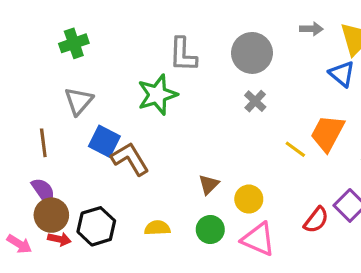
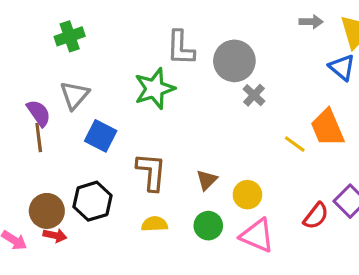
gray circle: (252, 53) -> (234, 61), moved
orange trapezoid: (327, 133) -> (327, 128), turned -51
brown L-shape: (130, 159) -> (151, 172), moved, turned 36
purple semicircle: (43, 191) -> (39, 113), moved
black hexagon: (96, 226) -> (92, 201), moved

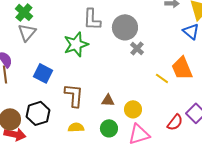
green cross: (70, 36) -> (24, 12), turned -30
gray triangle: (75, 95) -> (27, 32), moved
brown triangle: (207, 180) -> (108, 100), turned 48
red arrow: (55, 235) -> (15, 134), size x1.5
pink triangle: (257, 235) -> (139, 134), turned -40

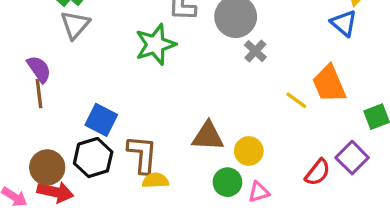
blue square: (43, 73) -> (101, 120), moved
brown L-shape: (74, 95) -> (142, 154), moved
brown triangle: (108, 100) -> (208, 136), size x1.5
green circle: (109, 128) -> (227, 182), moved
pink triangle: (139, 134) -> (259, 192), size x0.6

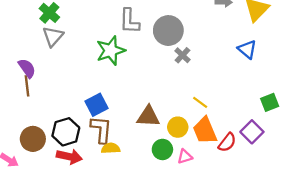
blue triangle: (344, 23) -> (247, 49), moved
orange trapezoid: (329, 84) -> (205, 131), moved
yellow line: (296, 100) -> (200, 102), moved
blue square: (101, 120) -> (96, 105), moved, turned 35
red arrow: (55, 192) -> (69, 157), moved

